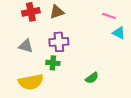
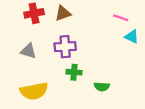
green cross: (53, 63) -> (74, 72), moved
green semicircle: (92, 78) -> (102, 87), turned 40

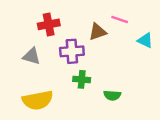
red cross: (34, 13) -> (49, 24), moved
brown triangle: (63, 13) -> (98, 32), moved
pink line: (121, 18) -> (120, 20), moved

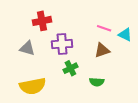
pink line: (120, 20) -> (104, 28), moved
brown triangle: (98, 32) -> (102, 50), moved
green cross: (82, 79) -> (70, 68), turned -32

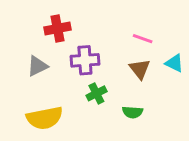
cyan triangle: (125, 35) -> (174, 63), moved
gray triangle: (27, 48) -> (37, 66), turned -42
brown triangle: (102, 50) -> (140, 69), turned -49

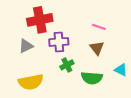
red cross: (58, 29) -> (40, 20), size x1.4
cyan triangle: (174, 63) -> (121, 70), moved
green semicircle: (133, 112) -> (92, 78), size x1.5

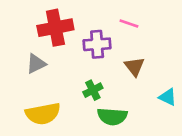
pink line: (99, 27) -> (129, 23), moved
purple cross: (59, 42) -> (97, 44), moved
green semicircle: (92, 78) -> (112, 116), moved

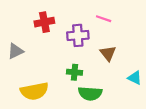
red cross: (55, 28) -> (44, 22), size x0.7
gray triangle: (36, 64) -> (15, 51), moved
green cross: (93, 90) -> (75, 72), turned 32

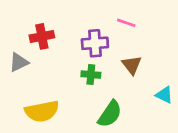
red cross: (44, 22) -> (42, 36), moved
green cross: (75, 72) -> (91, 75), moved
green semicircle: (90, 93) -> (110, 114), turned -60

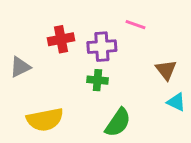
red cross: (42, 36) -> (61, 39), moved
brown triangle: (132, 65) -> (166, 70), moved

